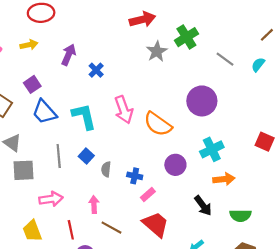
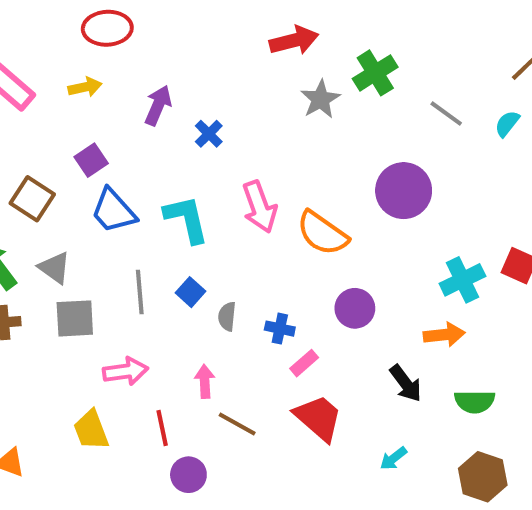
cyan cross: (212, 149) -> (462, 280), moved

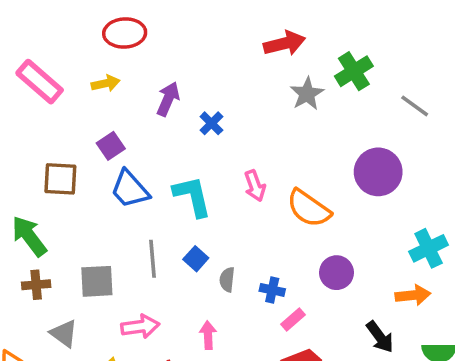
brown square: (32, 199) -> (60, 179), turned -30
pink arrow: (260, 207) -> (255, 186), size x0.7
gray triangle: (55, 268) -> (64, 333), moved

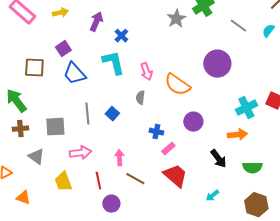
cyan L-shape: (192, 196) -> (113, 63), moved
gray semicircle: (227, 280) -> (140, 98), moved

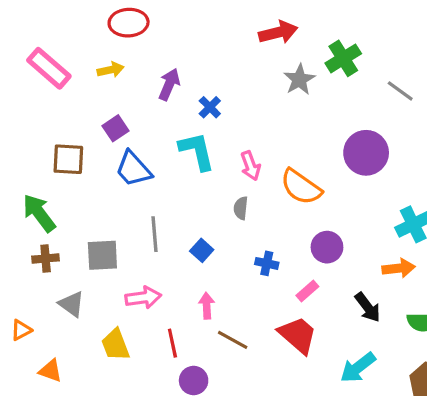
blue square: (112, 114) -> (202, 250), moved
pink rectangle: (168, 149) -> (307, 291), moved
cyan arrow: (212, 196) -> (358, 367), size x1.6

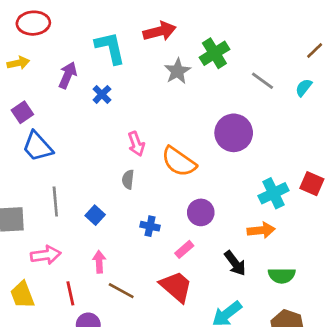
cyan L-shape: (197, 151) -> (110, 48), moved

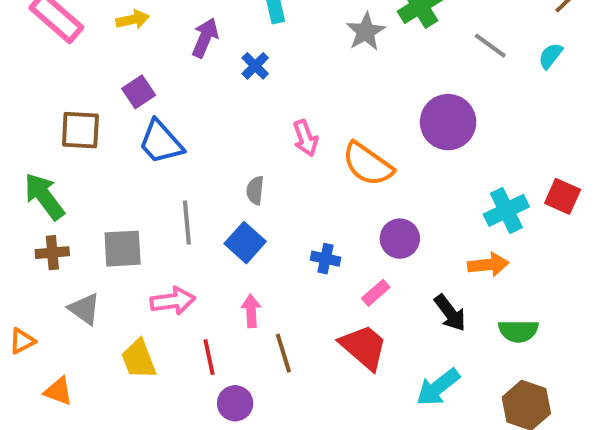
gray semicircle: (128, 179) -> (255, 190), moved
blue square: (95, 215) -> (245, 243), size x1.4
brown line: (121, 291) -> (283, 353), turned 44

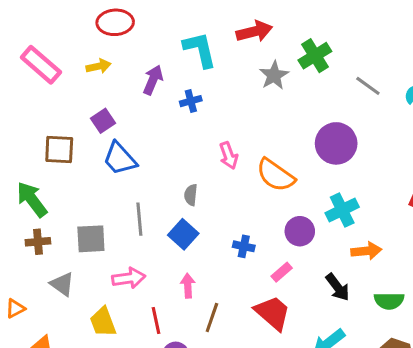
blue cross: (255, 66) -> (191, 101), turned 30
cyan cross: (506, 210) -> (342, 210), moved
brown line: (283, 353) -> (212, 317), turned 36

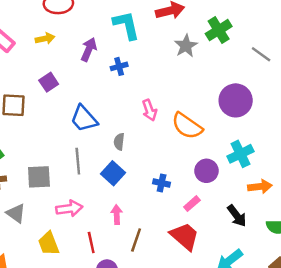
blue trapezoid: (120, 159) -> (84, 119), moved

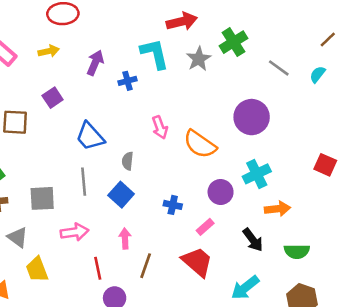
cyan L-shape: (126, 25) -> (155, 54), moved
yellow trapezoid: (49, 244) -> (37, 270), moved

